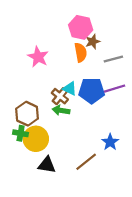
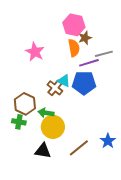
purple line: (115, 89) -> (89, 63), moved
green arrow: (61, 110) -> (46, 113), moved
yellow circle: (36, 139) -> (53, 127), moved
blue star: (110, 142) -> (108, 141), moved

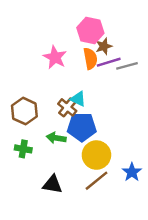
pink star: (35, 52) -> (55, 57), moved
purple line: (89, 63) -> (109, 62), moved
blue pentagon: (84, 83) -> (82, 127), moved
brown hexagon: (25, 104) -> (24, 111), moved
yellow circle: (53, 127) -> (96, 155), moved

